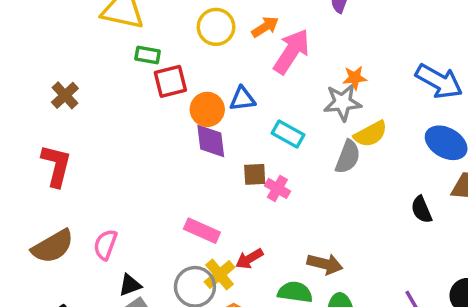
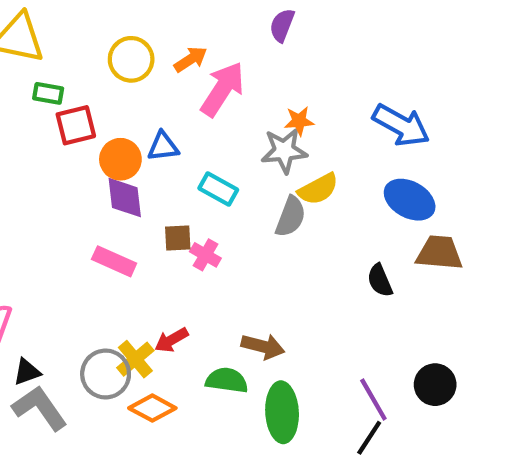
pink rectangle: (202, 231) -> (114, 261), moved

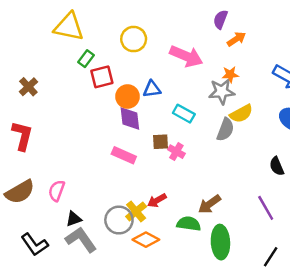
orange arrow: (191, 59) -> (236, 39), moved
pink arrow: (223, 89) -> (186, 56), turned 80
green rectangle: (48, 93) -> (86, 59), turned -63
brown arrow: (263, 346) -> (209, 204), turned 130
purple line: (373, 399) -> (266, 208), moved

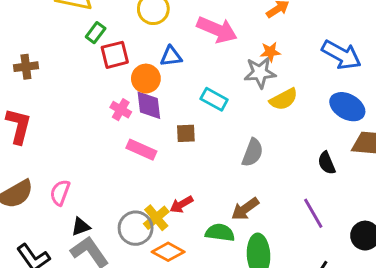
brown cross: (28, 87) -> (26, 67), turned 36
blue triangle: (152, 89) -> (171, 56), moved
gray semicircle: (225, 130) -> (253, 153), moved
pink cross: (176, 152) -> (121, 110), moved

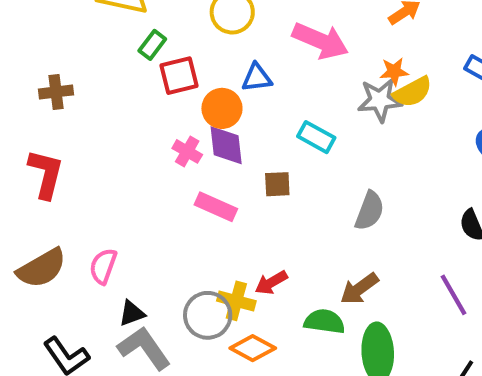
yellow semicircle: (284, 99) -> (413, 92), moved
yellow cross: (156, 218) -> (236, 301), turned -35

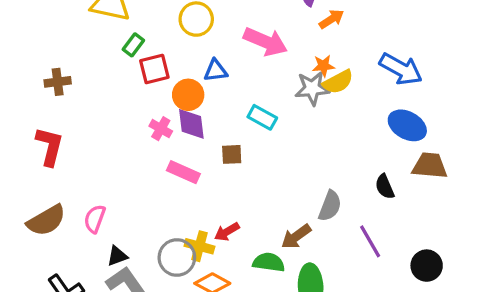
gray semicircle: (370, 211) -> (330, 206), moved

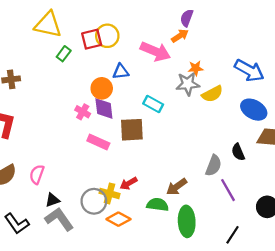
orange arrow: (332, 19) -> (180, 36), moved
red square: (154, 69) -> (92, 39), moved
yellow semicircle: (338, 82) -> (212, 94), moved
brown square: (232, 154) -> (132, 130), size x1.6
gray semicircle: (330, 206) -> (213, 165), moved

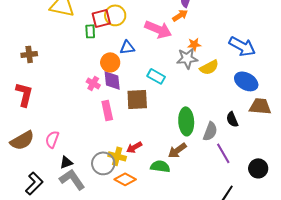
green rectangle: (64, 54) -> (90, 31), moved, turned -40
pink rectangle: (98, 142) -> (107, 110), turned 54
green ellipse: (187, 221) -> (186, 121), moved
black L-shape: (17, 224) -> (34, 183), turned -100

